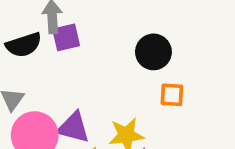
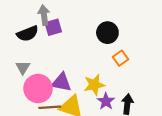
orange square: (172, 95) -> (121, 58), turned -35

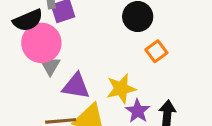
gray triangle: (23, 67) -> (50, 66), moved
pink circle: (38, 88) -> (41, 43), moved

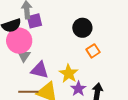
yellow star: (121, 89) -> (69, 74), turned -30

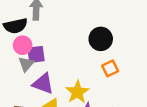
purple square: (35, 21) -> (36, 54), moved
pink circle: (19, 41) -> (23, 45), size x0.6

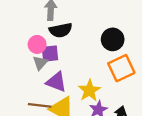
black semicircle: (15, 26) -> (61, 30), moved
orange square: (110, 68) -> (121, 68), size x1.6

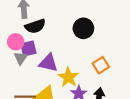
orange square: (121, 68) -> (101, 65), moved, size x0.7
purple triangle: (56, 82) -> (48, 63), moved

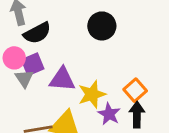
orange square: (101, 65) -> (135, 90), moved
yellow star: (68, 77) -> (92, 94), turned 30

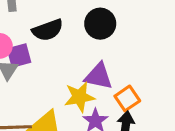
black semicircle: (37, 33) -> (48, 30), moved
purple triangle: (62, 79) -> (99, 76), moved

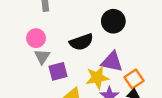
black semicircle: (48, 30) -> (81, 42), moved
purple square: (19, 55) -> (58, 71), moved

